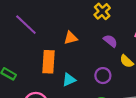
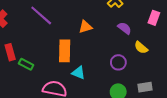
cyan triangle: (69, 80) -> (78, 73), moved, turned 48

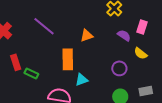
pink rectangle: (154, 18) -> (142, 27), moved
cyan triangle: (78, 73) -> (82, 80), turned -40

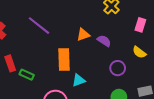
purple semicircle: (124, 35) -> (104, 41), moved

